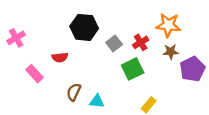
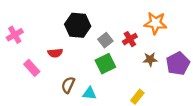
brown star: (171, 52) -> (150, 59), moved
green square: (133, 69) -> (105, 64), moved

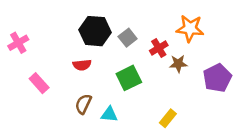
gray square: (105, 40) -> (128, 38), moved
red semicircle: (55, 53) -> (82, 65), moved
brown star: (150, 59) -> (178, 64), moved

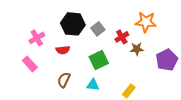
pink cross: (18, 43) -> (37, 38), moved
cyan triangle: (109, 114) -> (93, 85), moved

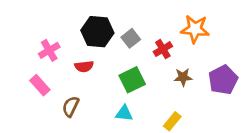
brown star: (137, 49) -> (183, 77), moved
brown semicircle: (64, 80) -> (71, 107), moved

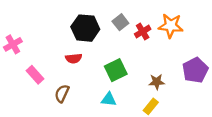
gray square: (131, 38) -> (120, 22), moved
red cross: (163, 49) -> (143, 32), moved
pink cross: (49, 50) -> (13, 44), moved
brown star: (183, 77) -> (157, 82), moved

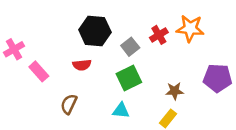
gray square: (120, 22) -> (130, 47), moved
purple pentagon: (195, 70) -> (218, 78), turned 30
pink rectangle: (35, 75) -> (39, 71), moved

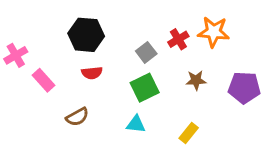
black hexagon: (95, 31) -> (86, 35), moved
brown star: (175, 91) -> (196, 80), moved
brown semicircle: (69, 104) -> (77, 117), turned -144

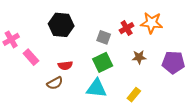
gray square: (146, 52) -> (104, 37), turned -32
red semicircle: (92, 73) -> (65, 65), moved
cyan triangle: (136, 124) -> (96, 88), size x1.5

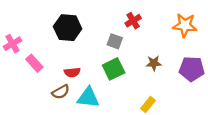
orange star: (152, 23) -> (185, 25), moved
red cross: (127, 28) -> (133, 21), moved
cyan triangle: (96, 88) -> (88, 98), moved

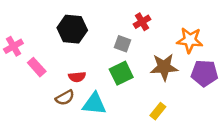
orange star: (185, 25) -> (190, 40), moved
brown star: (154, 63) -> (164, 67), size x1.6

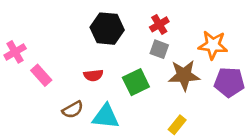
black hexagon: (72, 29) -> (107, 29), moved
gray square: (122, 44) -> (159, 49), moved
red semicircle: (77, 77) -> (93, 75), moved

